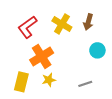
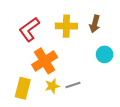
yellow cross: (62, 24) -> (66, 26), turned -30
gray line: (85, 84) -> (73, 85), moved

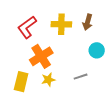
gray line: (73, 85) -> (81, 77), moved

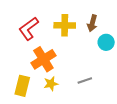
cyan circle: (97, 50) -> (106, 42), moved

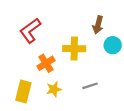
yellow cross: (65, 25) -> (74, 49), moved
orange cross: (43, 59) -> (46, 63), size x0.7

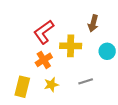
red L-shape: (30, 30) -> (44, 32), moved
cyan circle: (113, 45) -> (107, 51), moved

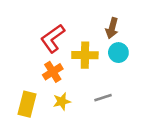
cyan circle: (107, 51) -> (118, 53), moved

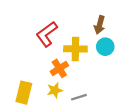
orange cross: (53, 72) -> (59, 68), moved
gray line: (103, 98) -> (79, 97), moved

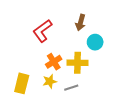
brown arrow: (100, 25) -> (81, 22), moved
yellow cross: (75, 49) -> (77, 63), moved

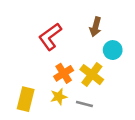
yellow cross: (77, 63) -> (92, 75), turned 36
gray line: (71, 88) -> (84, 104), turned 32

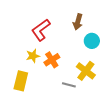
yellow cross: (92, 75) -> (86, 71), moved
yellow star: (59, 97) -> (33, 56), moved

